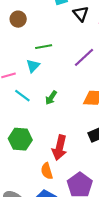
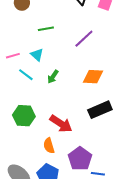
cyan triangle: (33, 66) -> (37, 55), moved, turned -32
red arrow: (60, 148) -> (61, 124), turned -70

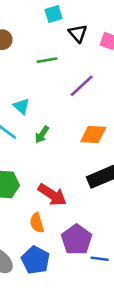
green line: (46, 29) -> (47, 60), moved

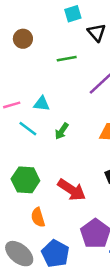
cyan triangle: (21, 106) -> (42, 104), turned -35
orange semicircle: (37, 223) -> (38, 217), moved

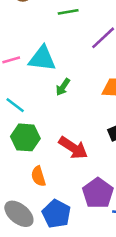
cyan triangle: (42, 104) -> (42, 59), size x1.6
cyan line: (28, 129) -> (15, 105), moved

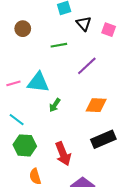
red arrow: (73, 148) -> (63, 154), turned 35

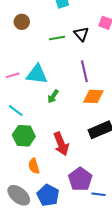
black triangle: (84, 23) -> (81, 34), moved
purple line: (87, 66) -> (84, 71), moved, turned -60

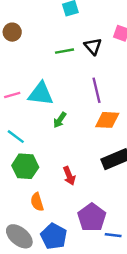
brown circle: (22, 22) -> (12, 32), moved
red arrow: (61, 144) -> (69, 176), size x0.7

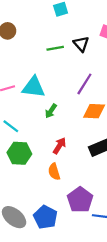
purple line: (97, 90) -> (84, 84), turned 45
red arrow: (69, 176) -> (60, 146), moved, turned -126
orange semicircle: (37, 202) -> (54, 172), moved

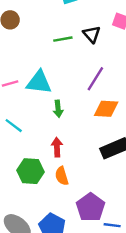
green arrow: (51, 111) -> (58, 109), turned -40
red arrow: (60, 146) -> (57, 147), moved, turned -35
green hexagon: (19, 153) -> (30, 171), moved

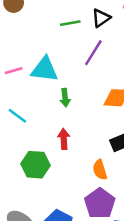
black triangle: (92, 34) -> (101, 18), turned 36
purple line: (95, 79) -> (93, 53), moved
orange semicircle: (62, 176) -> (100, 170), moved

